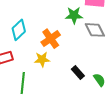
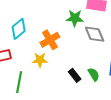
green semicircle: (99, 80) -> (94, 74), moved

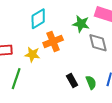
cyan diamond: (19, 29) -> (38, 19), moved
yellow star: (40, 60) -> (32, 54), moved

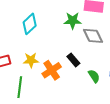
orange cross: (53, 41) -> (52, 70), moved
black rectangle: (72, 80) -> (73, 60), moved

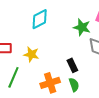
orange cross: (52, 70) -> (50, 83), moved
green semicircle: (94, 76) -> (74, 85), moved

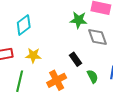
cyan diamond: (40, 19) -> (24, 25), moved
green semicircle: (74, 85) -> (92, 76), moved

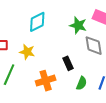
cyan diamond: (24, 25) -> (37, 22), moved
green semicircle: (92, 76) -> (82, 83), turned 40

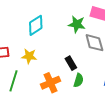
green semicircle: (82, 83) -> (79, 80), moved

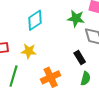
black rectangle: (71, 63) -> (80, 57), moved
green semicircle: (79, 80) -> (86, 79), moved

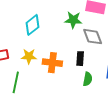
black rectangle: (80, 57) -> (80, 59), turned 40
orange cross: (51, 77) -> (52, 63), moved, turned 36

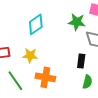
orange cross: (52, 63) -> (45, 77), moved
green line: (16, 82) -> (15, 81), turned -50

